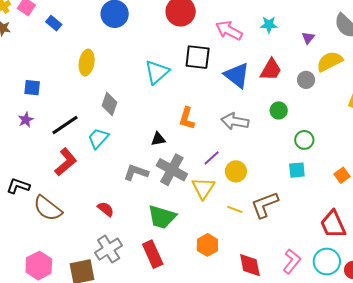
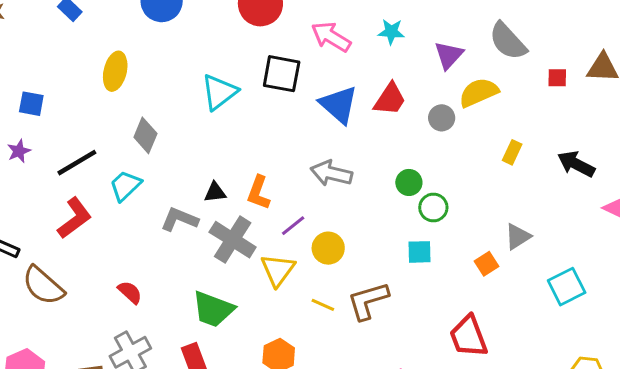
purple triangle: (308, 38) -> (449, 55), size x1.5
green circle: (279, 110) -> (409, 182), moved
orange L-shape: (187, 118) -> (259, 193), moved
gray L-shape: (136, 172) -> (179, 219), moved

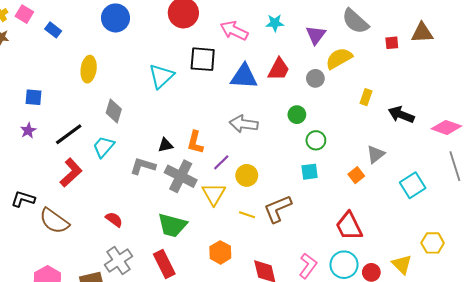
blue triangle: (339, 105) -> (244, 76), turned -32
black arrow: (576, 164) -> (401, 115), moved
green circle: (409, 182) -> (297, 115), moved

